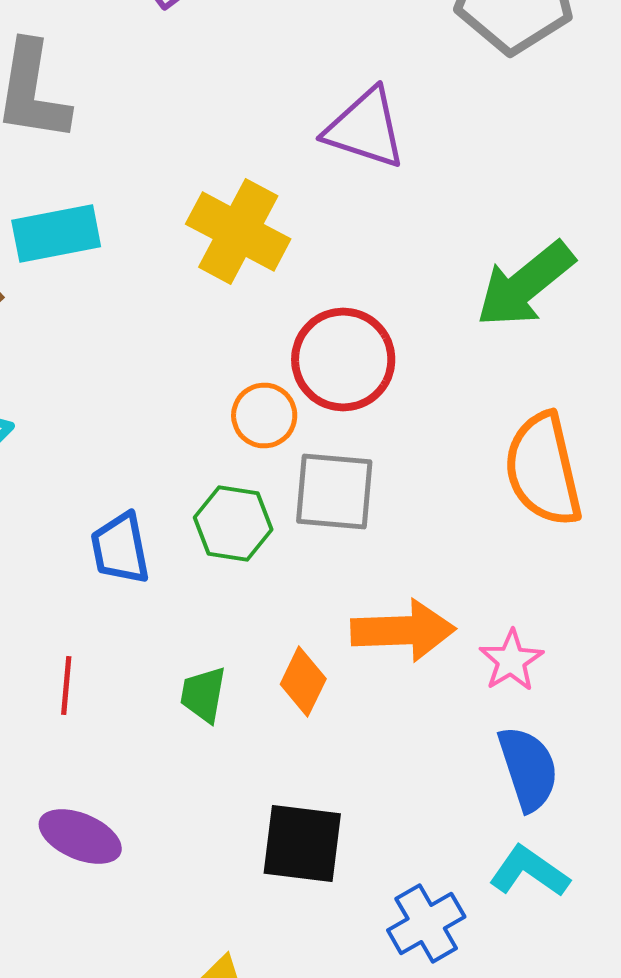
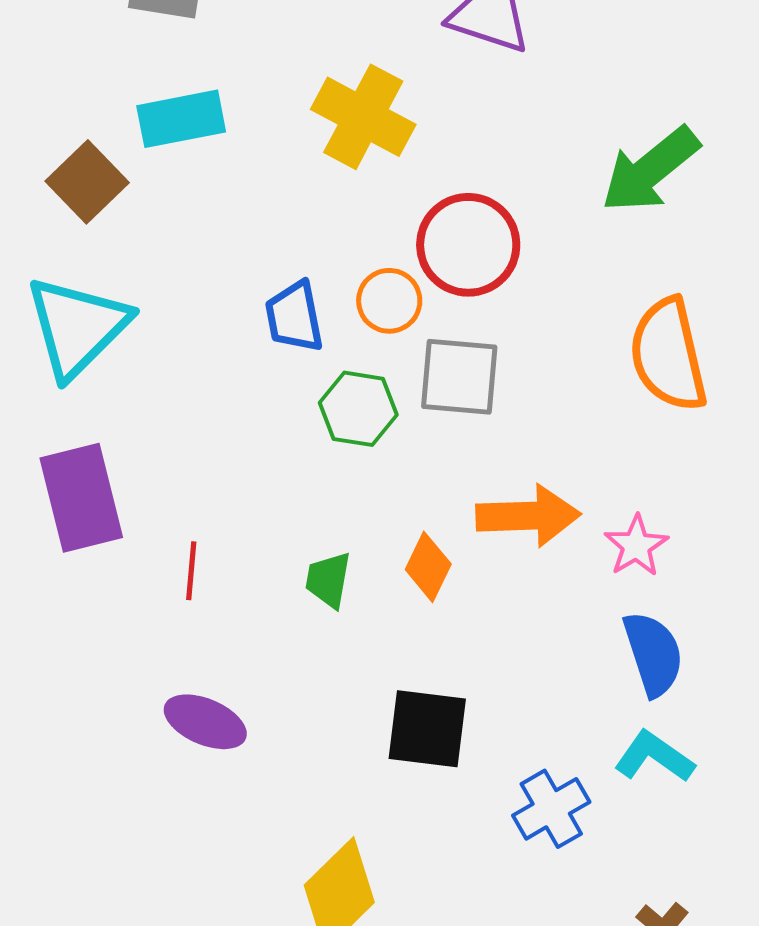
blue trapezoid: (120, 548) -> (294, 317), moved

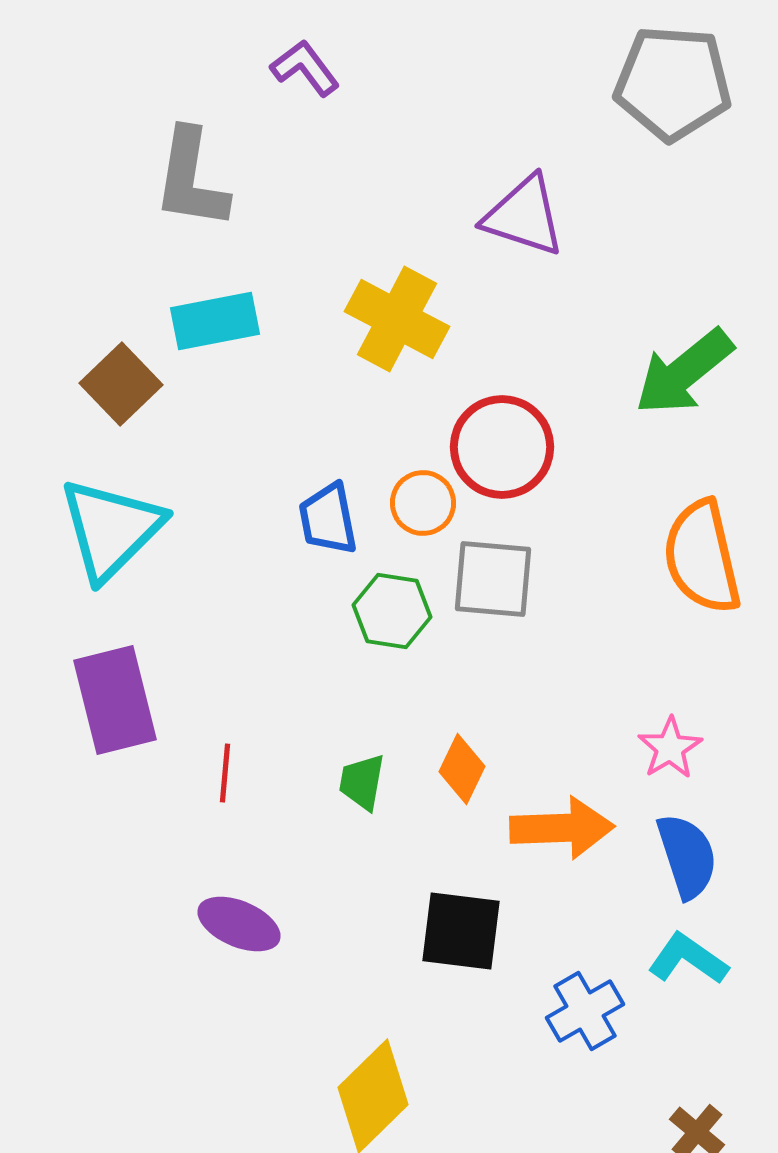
orange arrow: (528, 516) -> (562, 828), moved

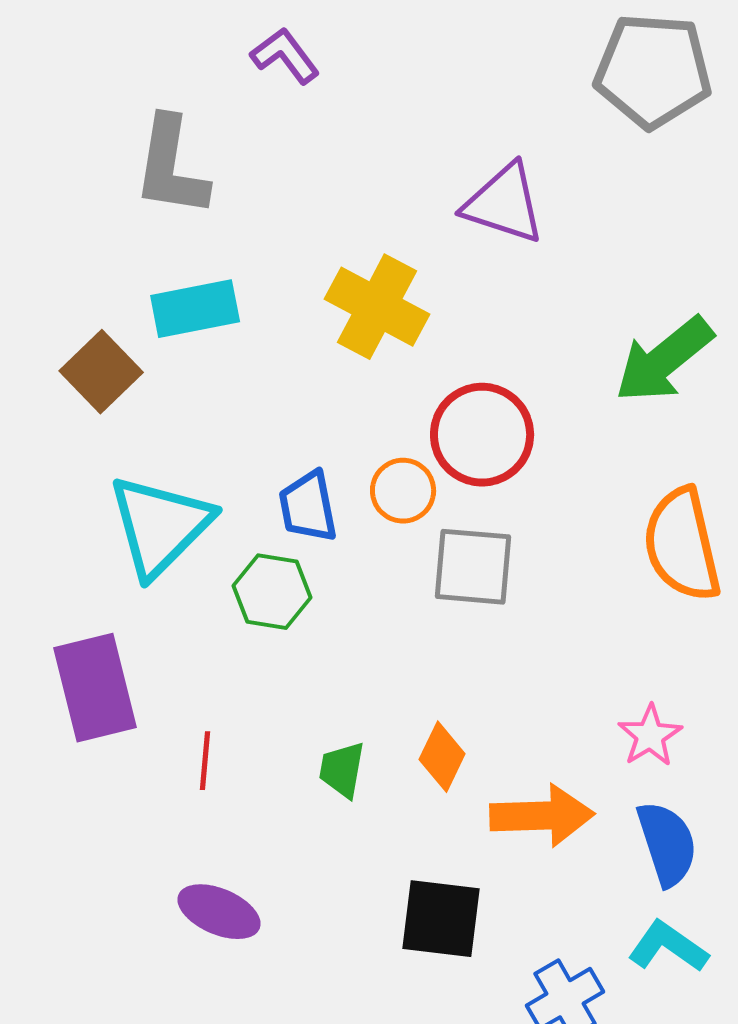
cyan triangle: (111, 529) -> (160, 526), moved
green hexagon: (392, 611) -> (272, 592), moved

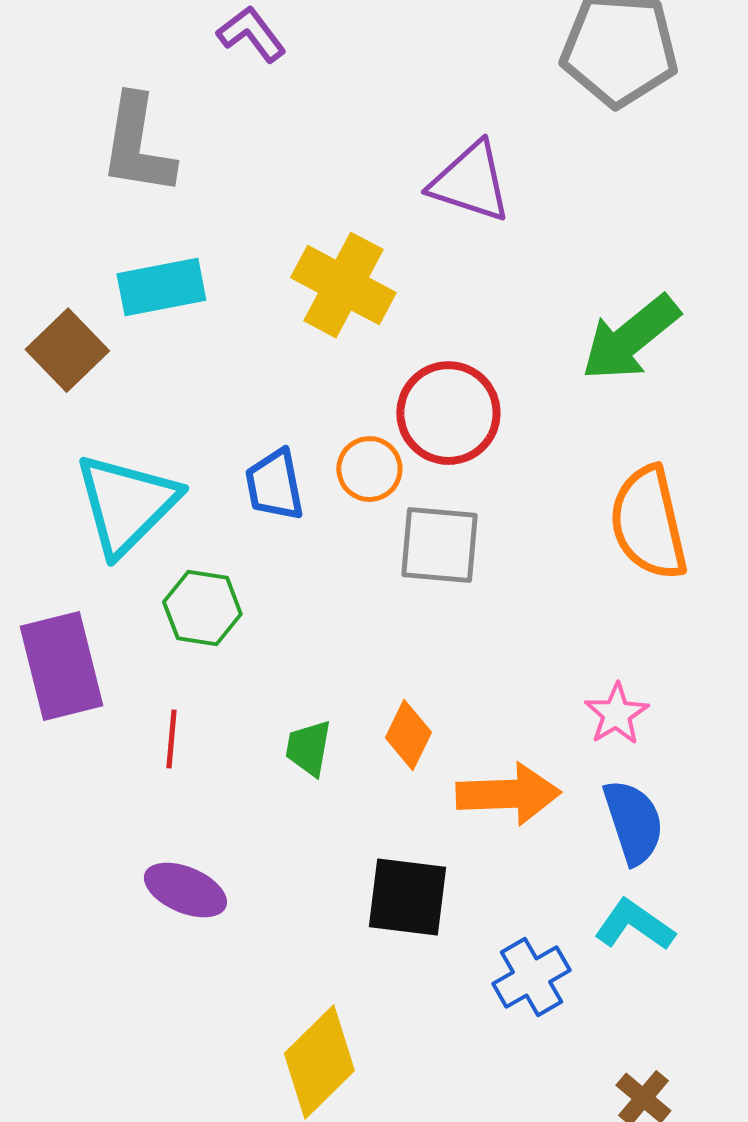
green hexagon: (272, 592) -> (202, 608), moved

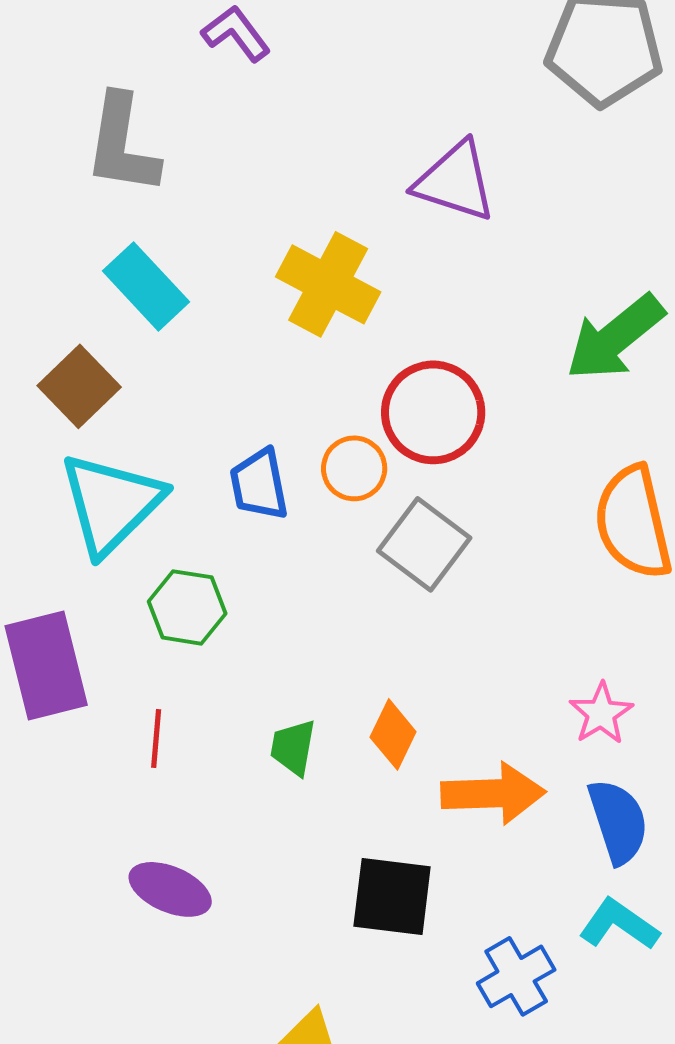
cyan rectangle: (161, 287) -> (146, 286), turned 58
brown square: (67, 350) -> (79, 386), moved
gray square: (439, 545) -> (424, 544), turned 32

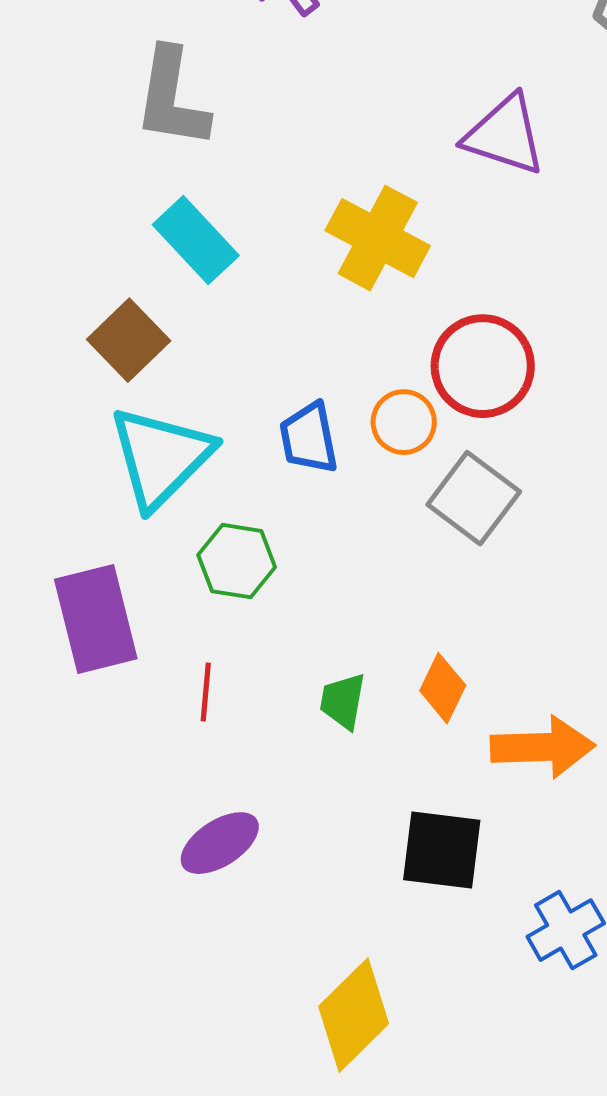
purple ellipse: (170, 889) -> (220, 843), turned -56

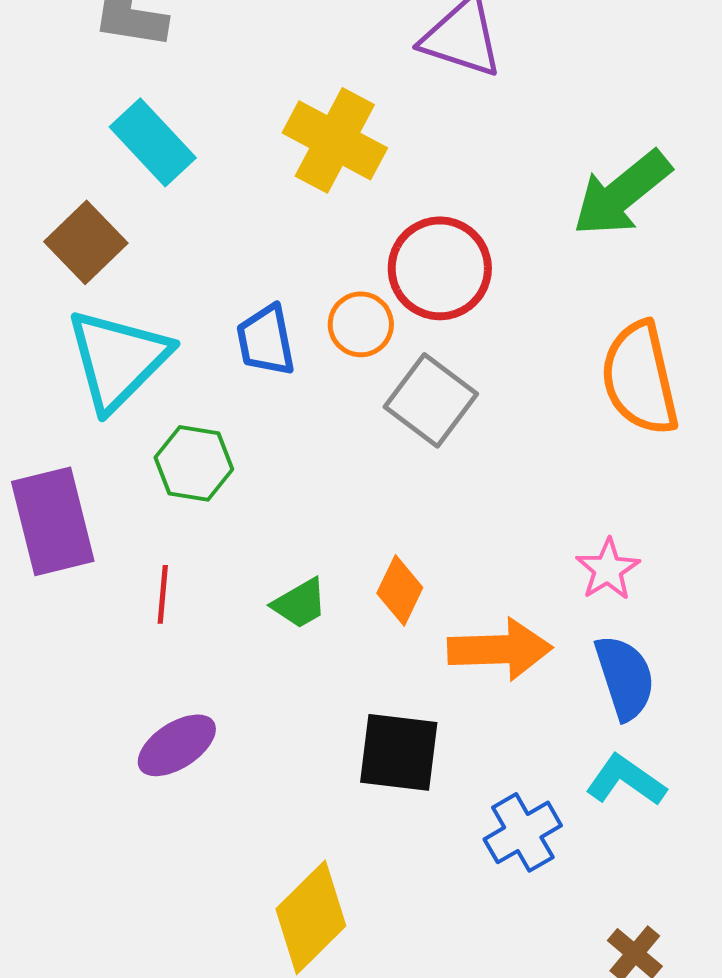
green trapezoid: (343, 701) -> (300, 603), turned -130

